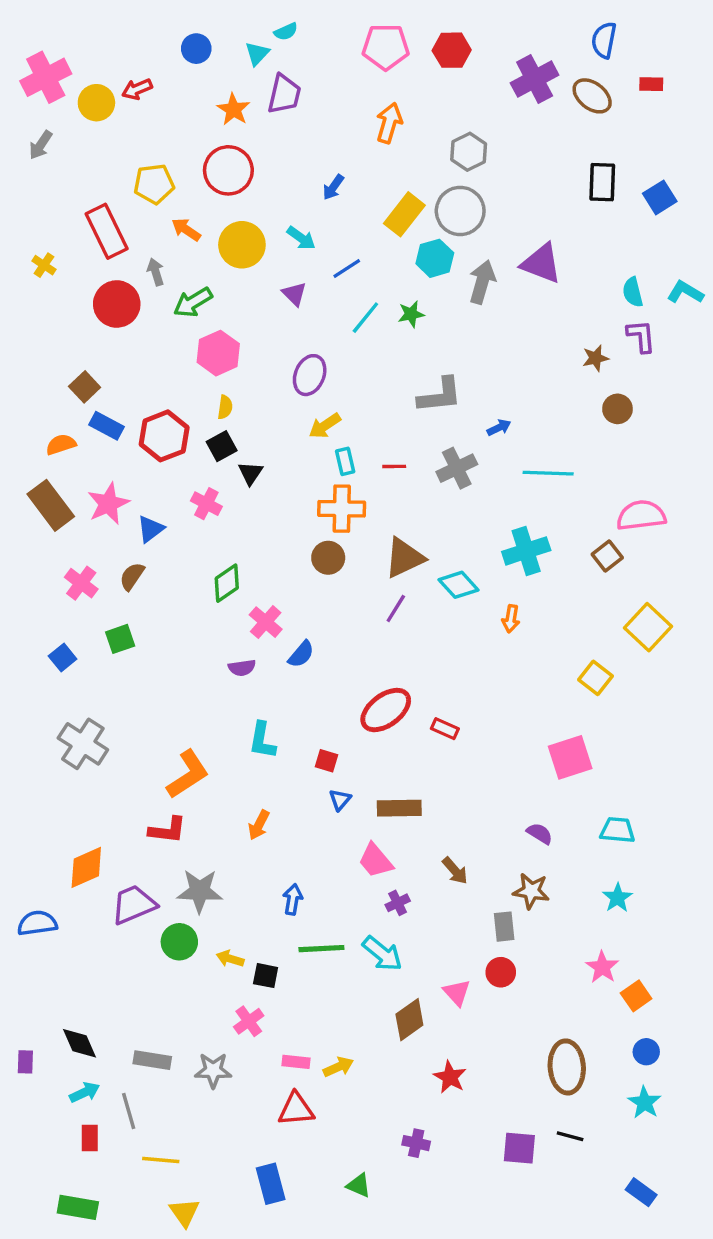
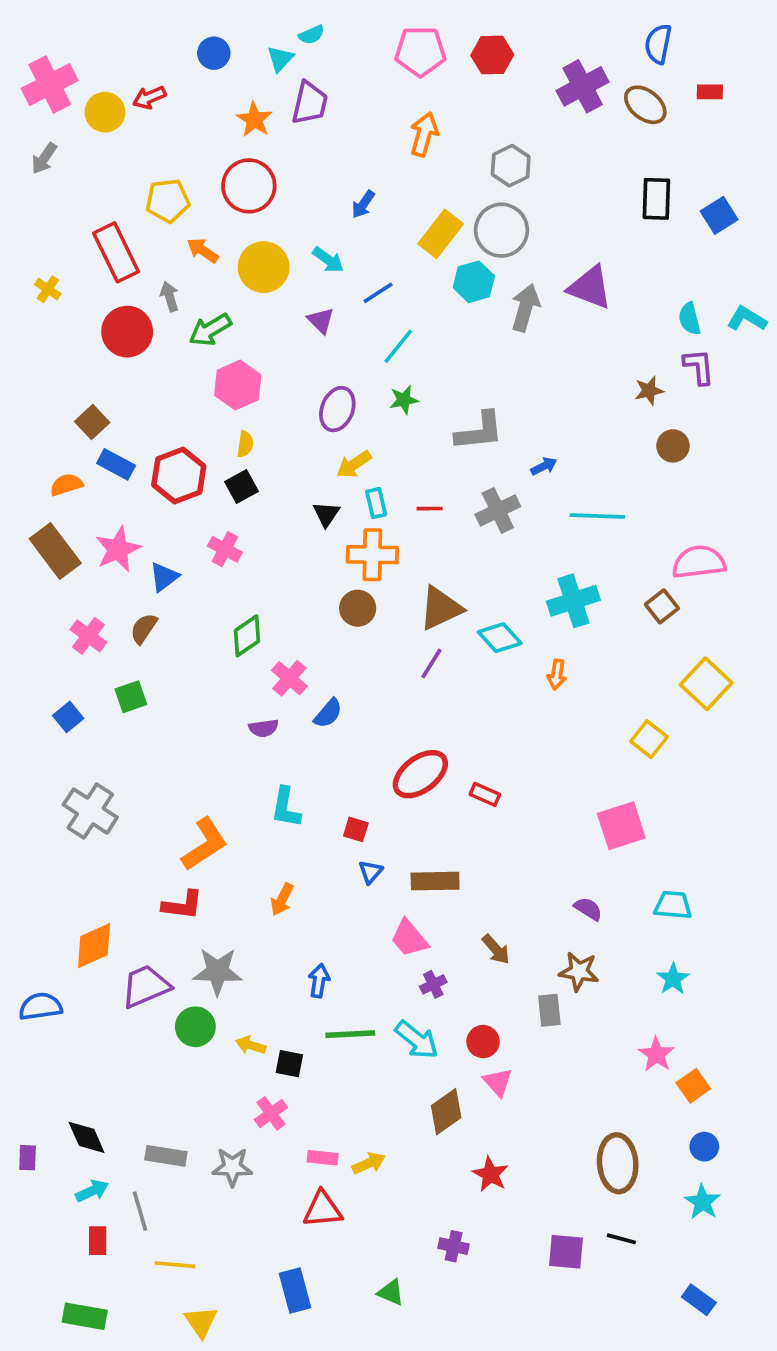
green star: (411, 314) -> (404, 400), moved
black triangle: (250, 473) -> (326, 514), moved
red circle: (501, 972) -> (483, 1042), moved

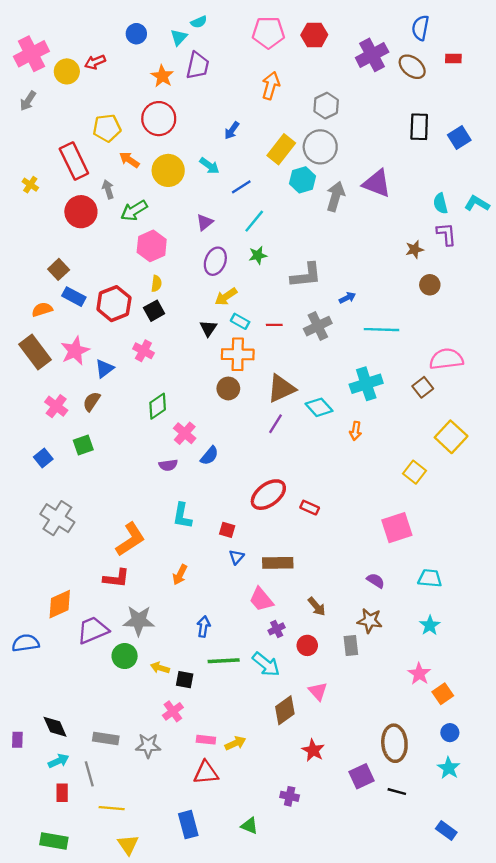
purple triangle: (321, 321) -> (205, 222), moved, turned 36
cyan rectangle: (376, 503) -> (240, 321), turned -48
red circle: (483, 1042) -> (307, 645), moved
purple square: (566, 1252) -> (361, 776), moved, turned -30

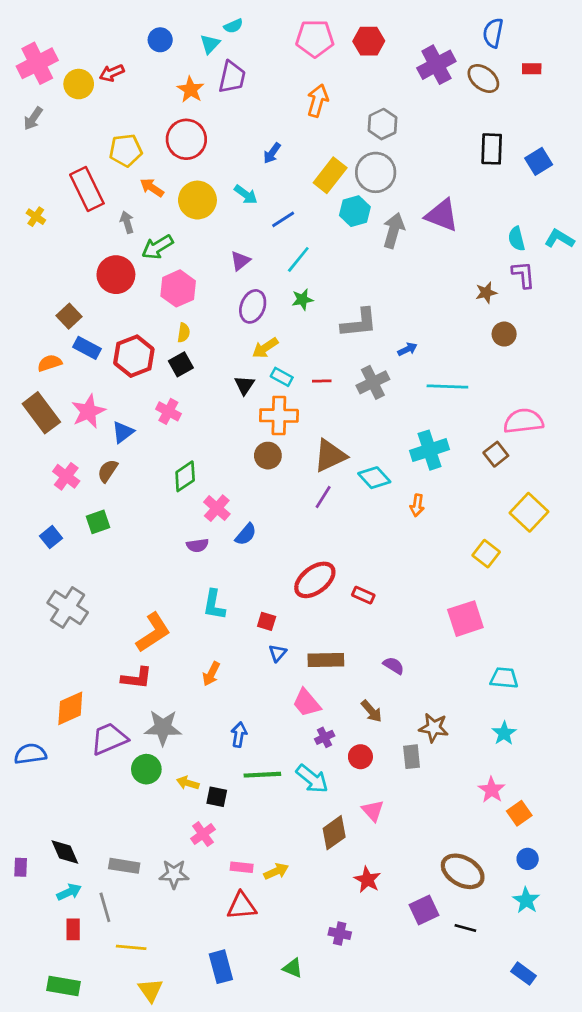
red circle: (81, 212) -> (116, 275), moved
purple semicircle: (376, 581) -> (394, 666), moved
brown ellipse: (394, 743) -> (463, 871), turned -57

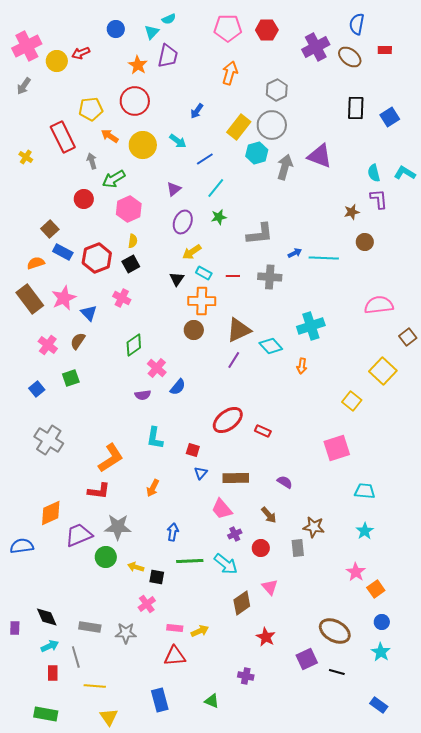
red circle: (116, 275) -> (84, 199), size x0.7
gray cross: (373, 382) -> (270, 277), turned 30
cyan line: (447, 387) -> (324, 258), moved
blue triangle: (123, 432) -> (89, 313), turned -36
brown square: (496, 454) -> (408, 337), moved

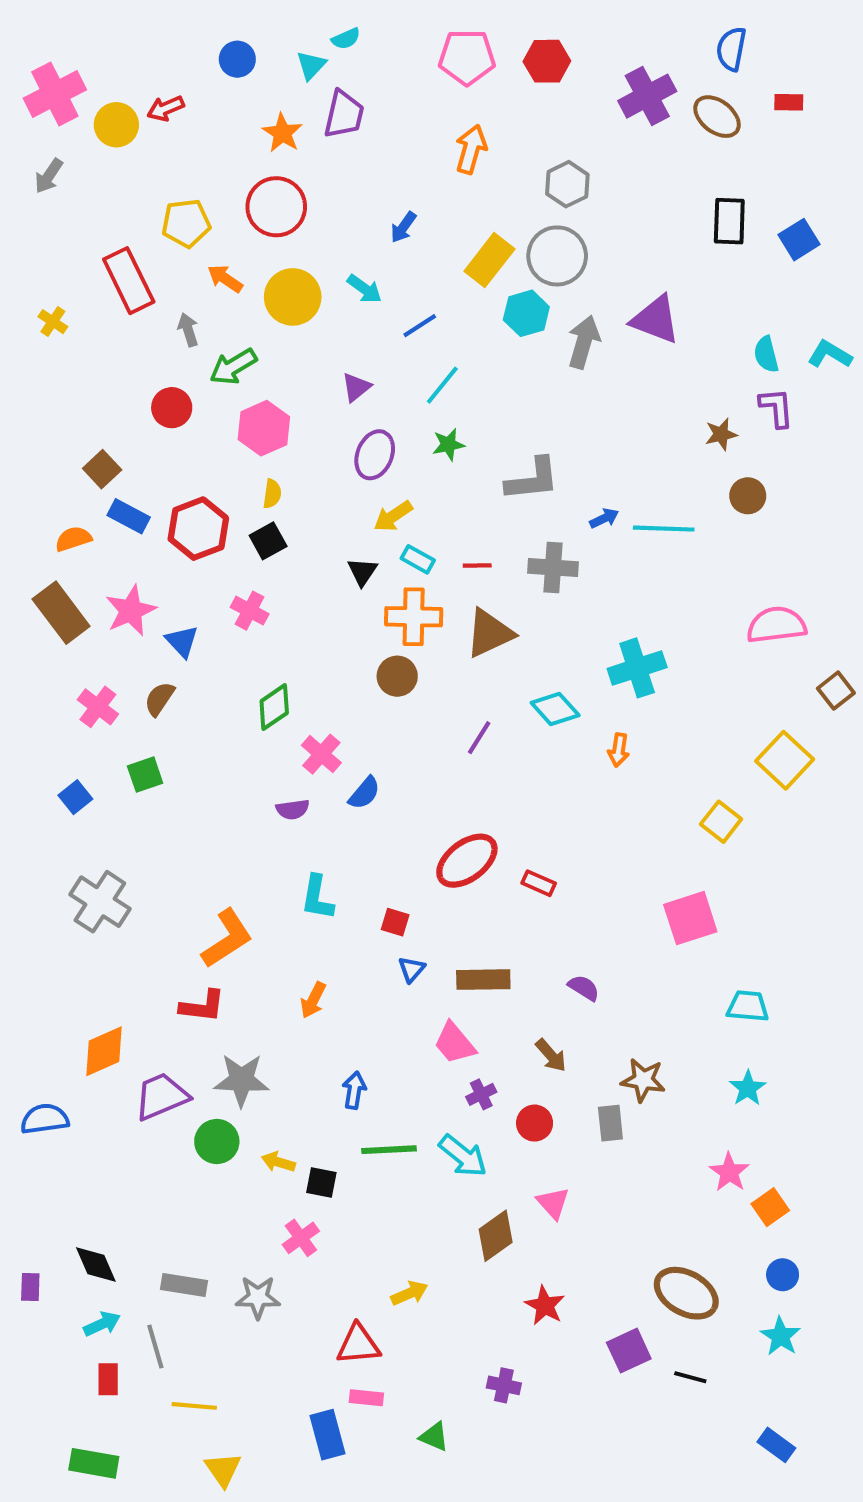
brown triangle: (239, 330) -> (489, 633), moved
pink rectangle: (175, 628) -> (366, 1398), moved

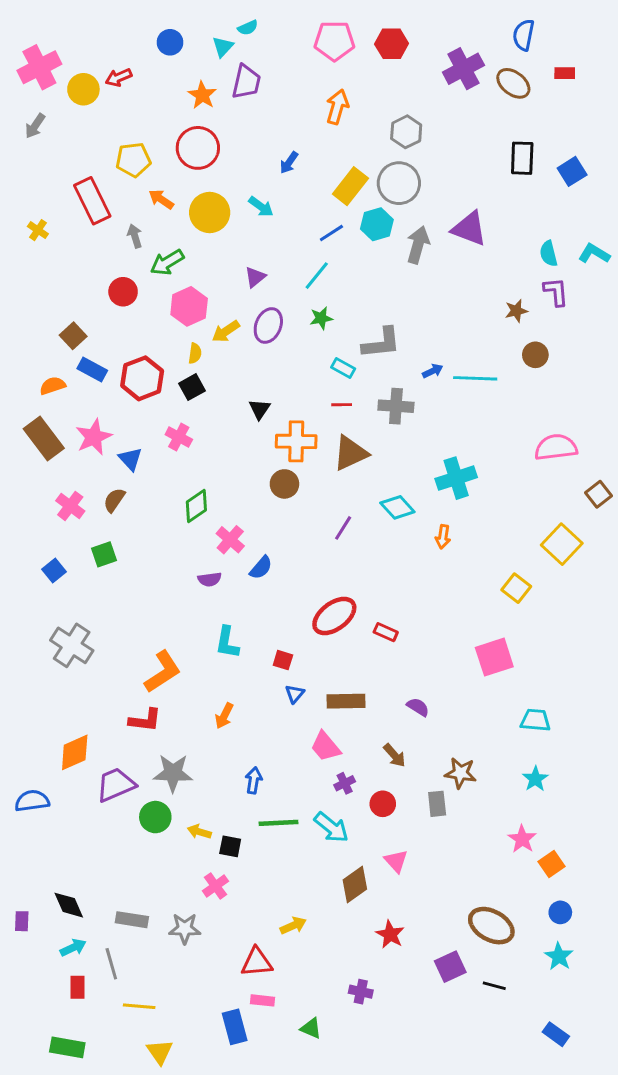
blue line: (420, 326) -> (331, 233), moved
yellow arrow: (393, 516) -> (226, 331), moved
cyan rectangle: (418, 559) -> (343, 368), moved

